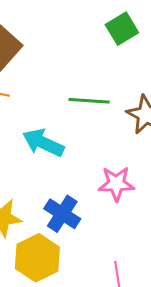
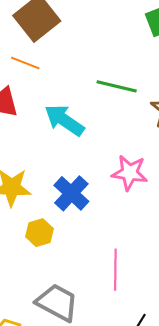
yellow hexagon: (37, 258) -> (39, 233), size x0.6

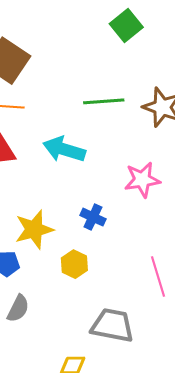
blue cross: (71, 193) -> (93, 217), size x0.7

